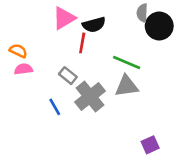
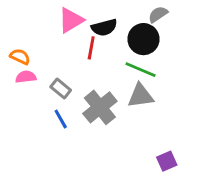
gray semicircle: (142, 13) -> (158, 14), turned 54
black circle: (159, 26) -> (143, 39), moved
gray rectangle: (68, 76) -> (61, 88), moved

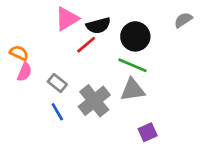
gray semicircle: (158, 14) -> (183, 20), moved
red line: (91, 48) -> (86, 45), turned 40
pink semicircle: (26, 77) -> (24, 72), turned 120
purple square: (167, 161) -> (148, 132), moved

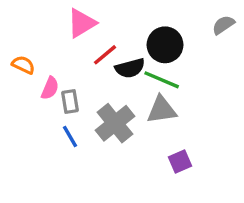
black semicircle: (98, 26) -> (130, 68), moved
pink semicircle: (24, 72) -> (50, 88), moved
gray rectangle: (57, 83) -> (70, 102), turned 42

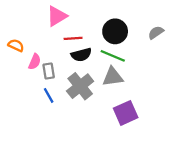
gray semicircle: (223, 25) -> (156, 33), moved
red line: (105, 55) -> (73, 38), turned 36
black semicircle: (130, 68) -> (81, 55), moved
purple square: (180, 162) -> (126, 113), size x1.5

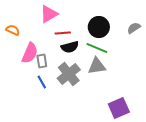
orange semicircle: (16, 45) -> (13, 30), moved
pink semicircle: (35, 62) -> (30, 53), size x1.5
purple square: (126, 113) -> (119, 108), moved

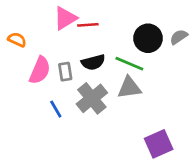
black circle: (99, 27) -> (148, 38), moved
red line: (63, 33) -> (88, 25), moved
gray rectangle: (42, 61) -> (65, 72), moved

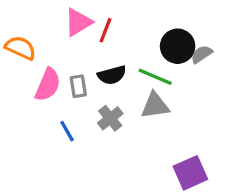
red line: (88, 25) -> (105, 30), turned -65
gray semicircle: (179, 37) -> (202, 54), moved
orange semicircle: (17, 40) -> (21, 48), size x1.4
gray cross: (92, 98) -> (110, 118), size x0.7

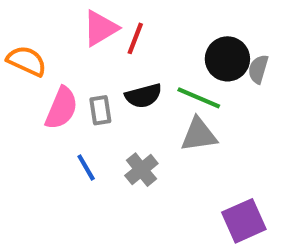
gray semicircle: (202, 54) -> (258, 69), turned -40
gray cross: (110, 118) -> (141, 170), moved

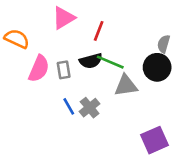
red line: (135, 38) -> (99, 31), moved
black circle: (227, 59) -> (157, 67), moved
green line: (199, 98) -> (110, 62), moved
blue line: (86, 168) -> (69, 106), moved

